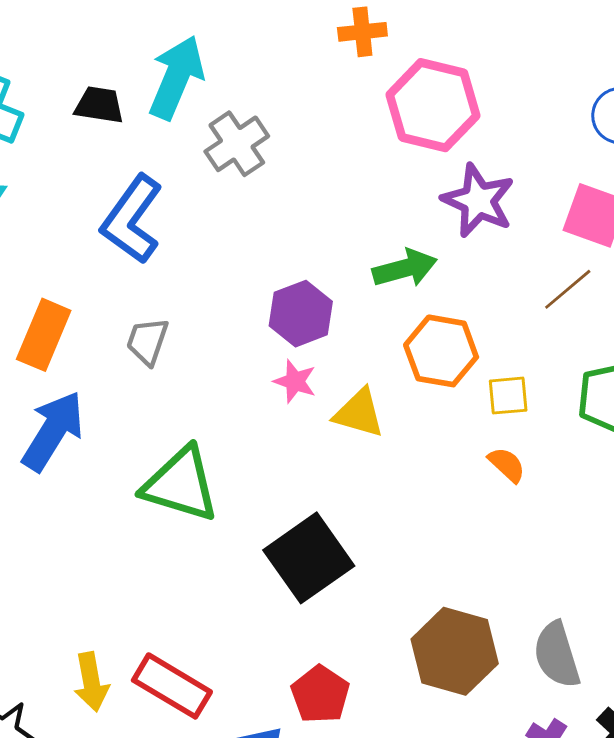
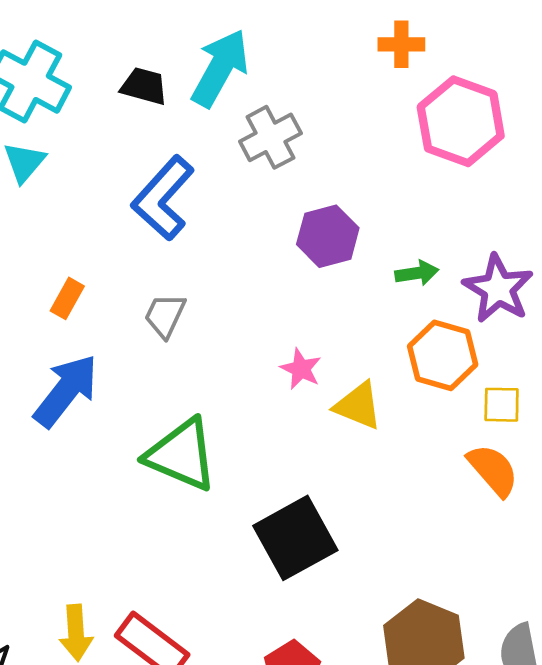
purple star: (478, 201) -> (498, 289), moved
green arrow: (405, 268) -> (417, 273), size x0.7
purple hexagon: (301, 314) -> (328, 236), moved
orange rectangle: (44, 335) -> (67, 298), size x0.6
orange semicircle: (507, 465) -> (493, 470), size x1.5

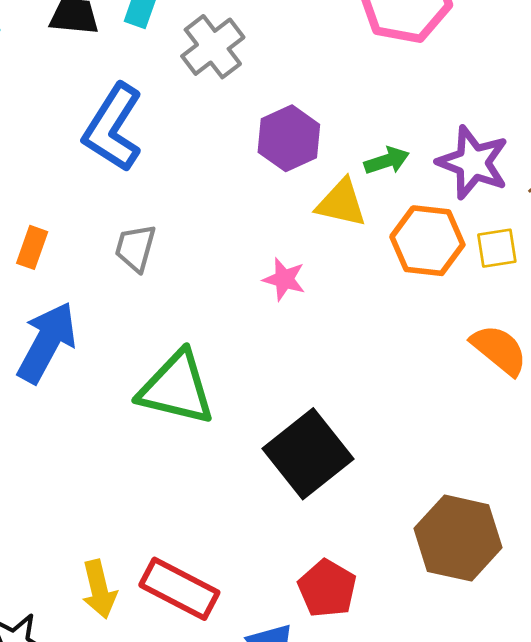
yellow square: (502, 405) -> (497, 248), moved
yellow triangle: (358, 406) -> (341, 203), moved

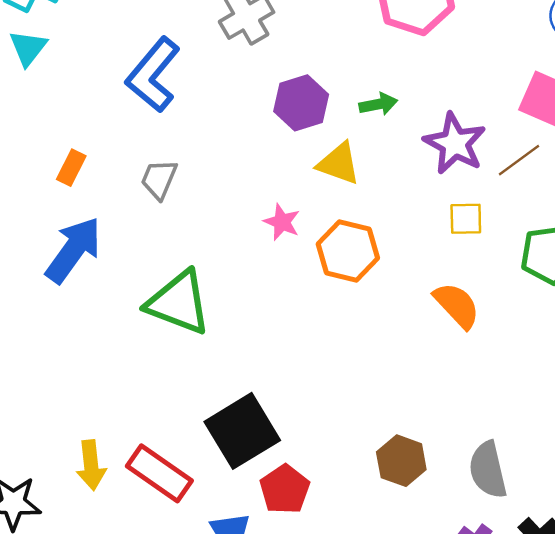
green arrow: (387, 161) -> (378, 104), moved
orange hexagon: (427, 241) -> (348, 251), moved
black square: (308, 454) -> (242, 431), moved
brown hexagon: (458, 538) -> (401, 461), size x0.7

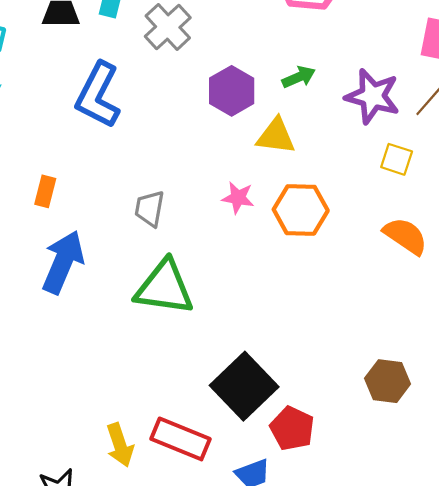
gray trapezoid: (159, 179) -> (150, 209), moved
yellow square: (466, 219) -> (397, 159), turned 32

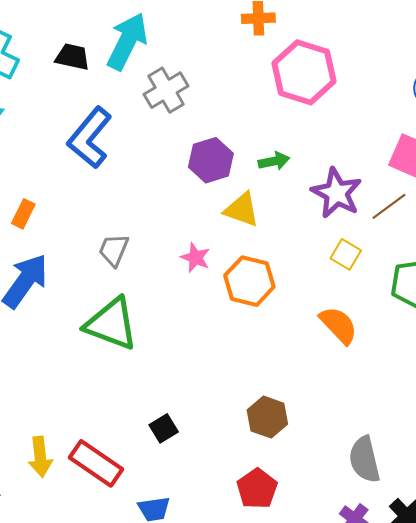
brown hexagon: (388, 381) -> (267, 417), moved
black square: (244, 386) -> (164, 428), size x0.5
red pentagon: (292, 428) -> (257, 489), moved

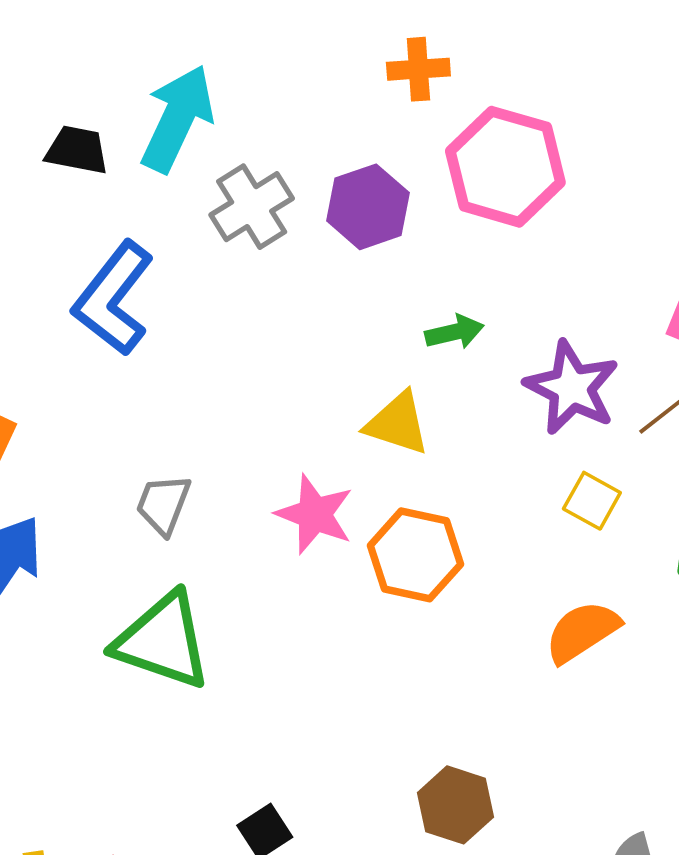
purple hexagon: (211, 160) -> (368, 207), moved
pink star: (195, 258) -> (315, 514), size x1.4
orange semicircle: (339, 325) -> (582, 632), turned -78

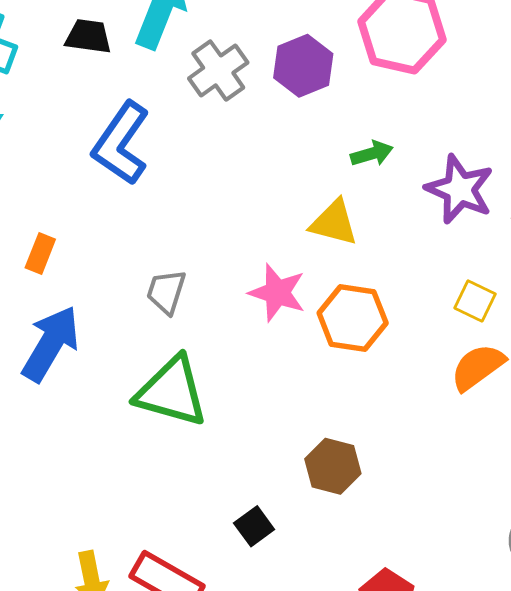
yellow square: (592, 501) -> (475, 301), moved
brown hexagon: (455, 805) -> (333, 466), moved

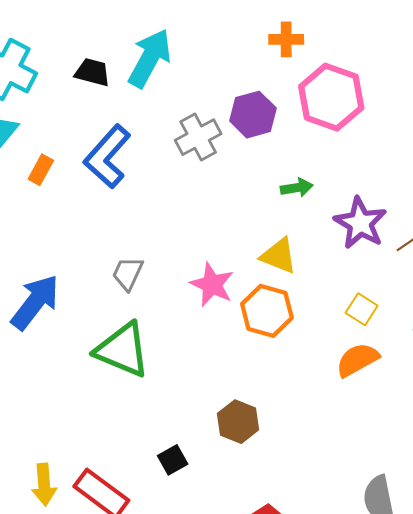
gray cross: (218, 70) -> (198, 137), moved
yellow triangle: (334, 223) -> (279, 256), moved
orange rectangle: (40, 253) -> (41, 170), moved

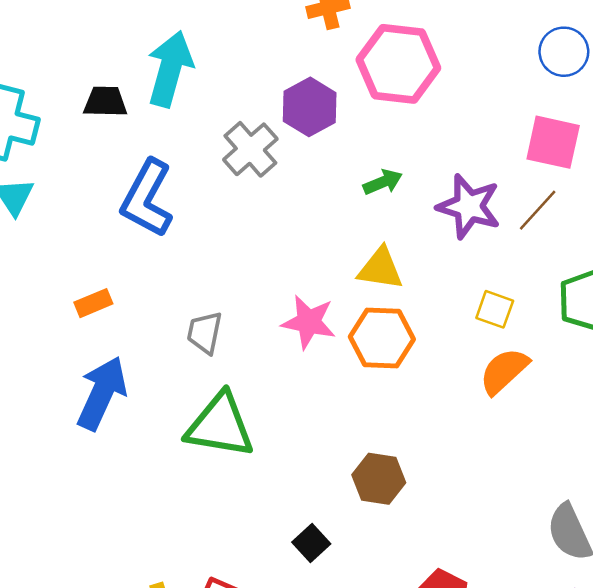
orange rectangle: (41, 170) -> (93, 303), moved, turned 52

